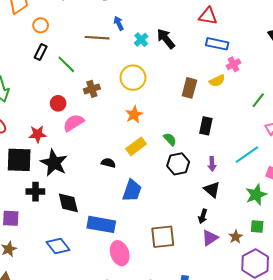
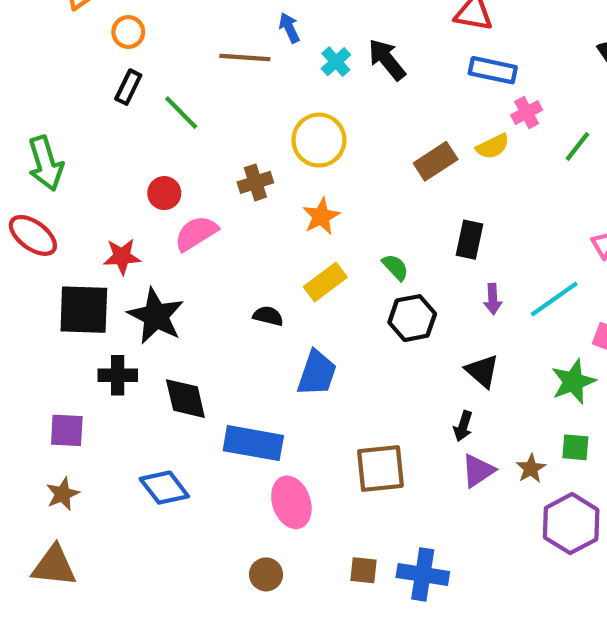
brown rectangle: (189, 88) -> (436, 161), turned 42
brown cross: (92, 89) -> (255, 182), moved
green line: (258, 100) -> (577, 146), moved
purple arrow: (212, 164) -> (493, 299), moved

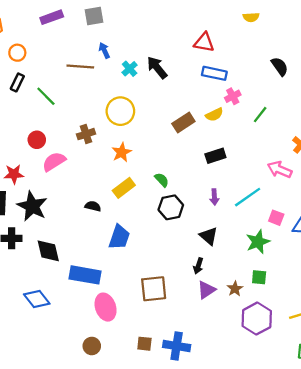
black rectangle: (469, 240) -> (215, 156), moved, turned 60

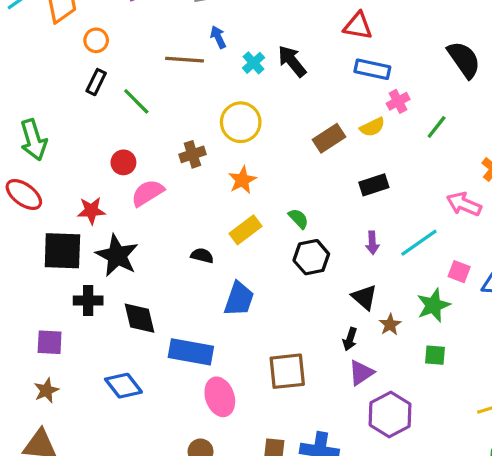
black semicircle: (280, 66) -> (464, 60), size x1.4
brown star: (235, 289) -> (390, 325), moved
purple hexagon: (257, 319) -> (390, 415), moved

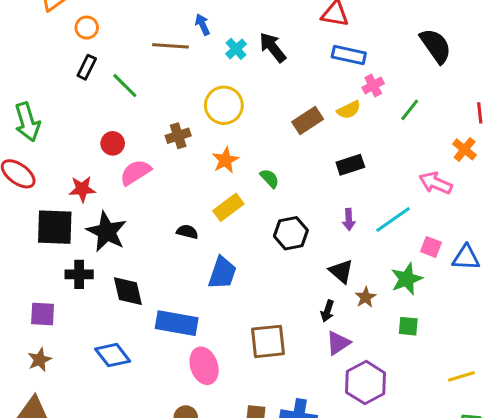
green semicircle: (298, 219) -> (270, 178), moved

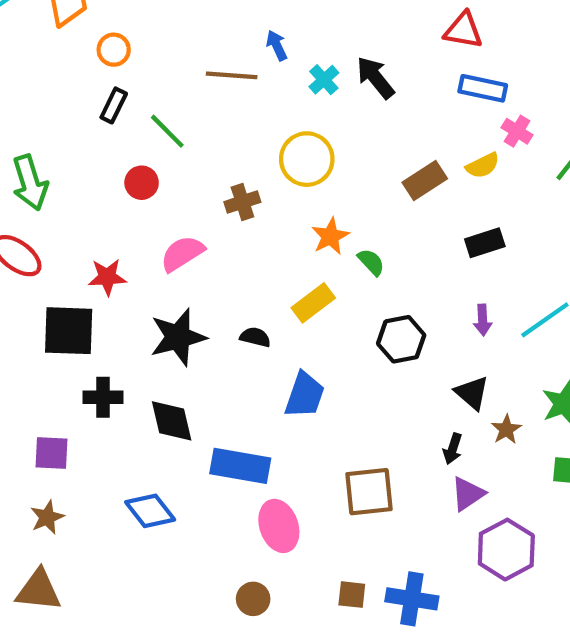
pink cross: (373, 85) -> (517, 131), turned -30
red circle: (113, 143) -> (142, 183), moved
orange star: (225, 160) -> (330, 236), moved
black star: (107, 232) -> (178, 337), moved, turned 30

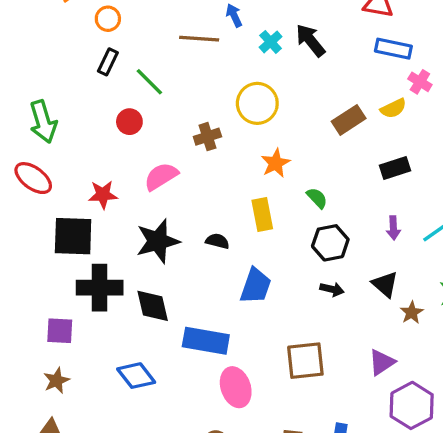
green semicircle: (371, 262) -> (317, 198), moved
yellow rectangle: (313, 303) -> (262, 215), turned -64
black cross: (103, 397) -> (100, 288), size x1.5
black arrow: (453, 449) -> (332, 289), moved, turned -95

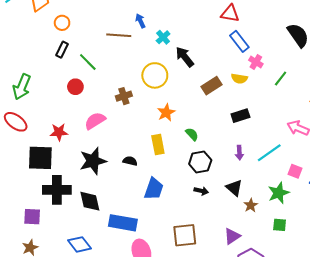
black arrow: (310, 40) -> (185, 57), moved
blue rectangle: (393, 49) -> (239, 41), turned 40
yellow semicircle: (393, 108) -> (239, 79), turned 35
green arrow: (43, 122) -> (22, 87), turned 40

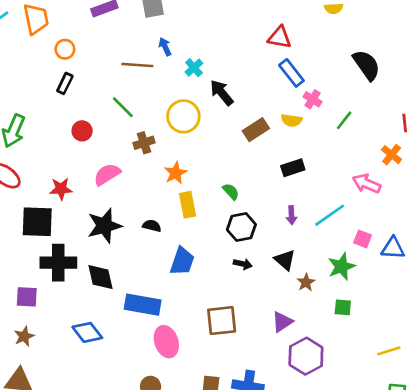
green line: (88, 62) -> (123, 107), moved
orange star: (166, 113) -> (176, 173), moved

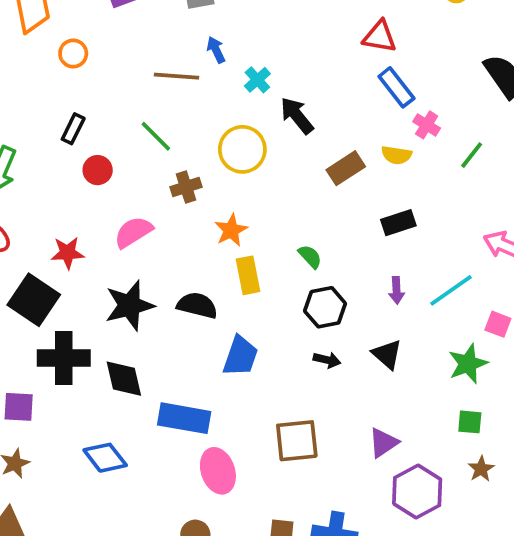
black rectangle: (65, 83) -> (73, 129), moved
black square: (37, 222) -> (34, 300), turned 32
black semicircle: (152, 226) -> (197, 305), size x1.5
brown star: (306, 282) -> (481, 469), moved

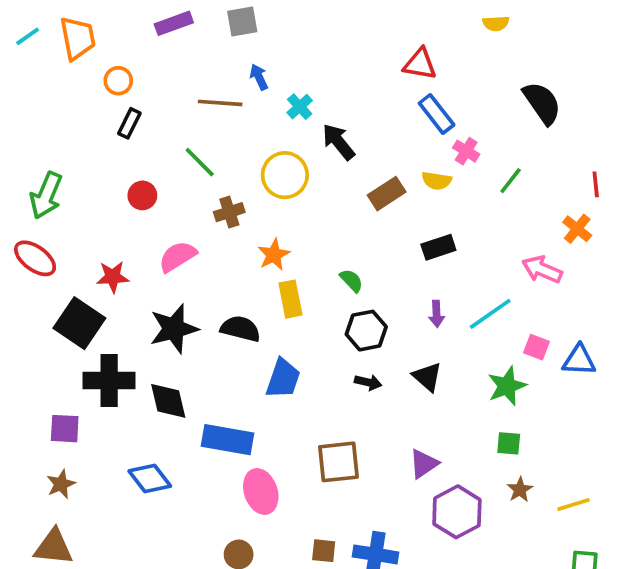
black rectangle: (73, 129) -> (129, 123), moved

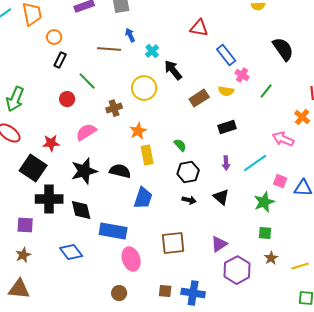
red triangle: (420, 64) -> (199, 28), moved
green line: (200, 162) -> (87, 81), moved

